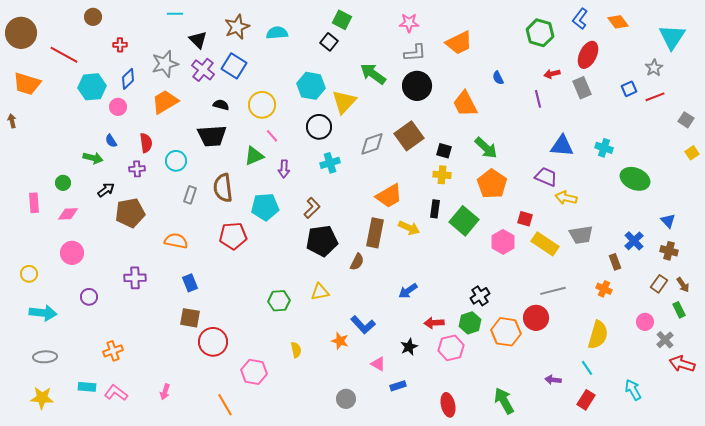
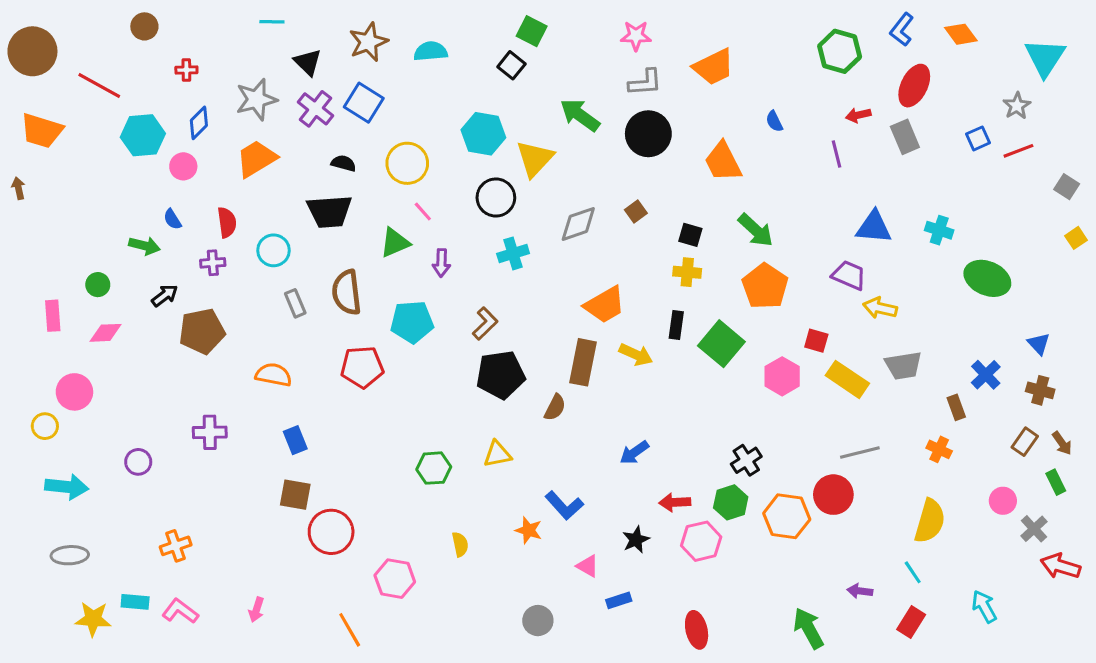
brown square: (409, 136) -> (636, 212), size x0.5
gray rectangle: (190, 195) -> (295, 303), turned -42
pink circle: (72, 253) -> (74, 392), moved
yellow star: (42, 398) -> (93, 619), moved
green arrow: (504, 401) -> (808, 628), moved

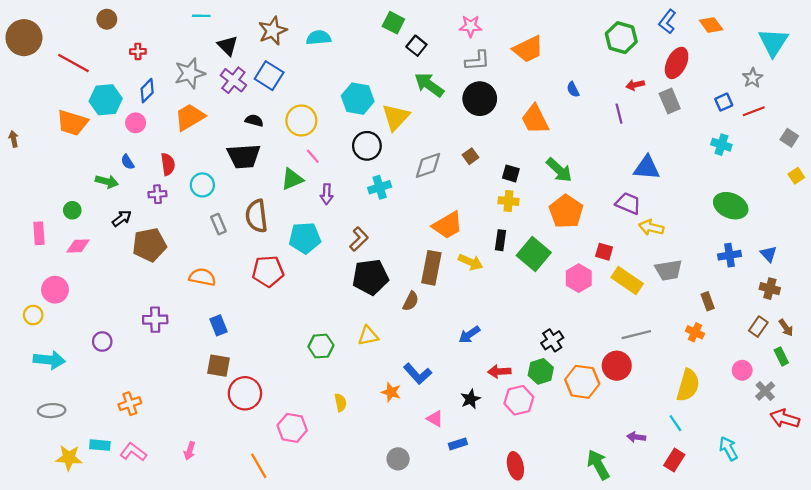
black square: (511, 65) -> (416, 46), moved
orange trapezoid: (42, 131) -> (72, 123), moved
cyan cross: (939, 230) -> (721, 145), moved
blue cross: (986, 375) -> (730, 255), moved, turned 35

